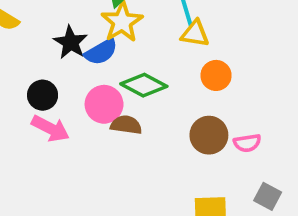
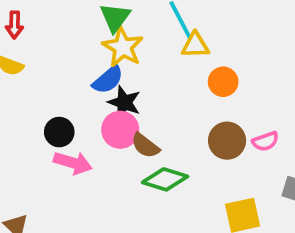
black star: (71, 42) -> (124, 102), moved
green diamond: (144, 85) -> (165, 179), moved
brown semicircle: (126, 125) -> (145, 146), turned -140

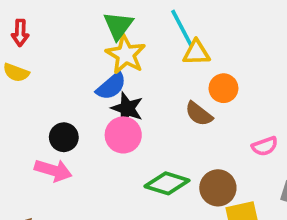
brown circle: (227, 141) -> (218, 188), moved
brown semicircle: (145, 146) -> (199, 114), moved
pink arrow: (73, 163) -> (53, 170), moved

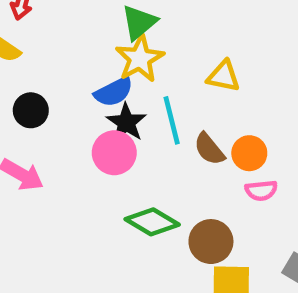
cyan line: (182, 28) -> (172, 120), moved
orange circle: (223, 88) -> (249, 153), moved
black circle: (64, 137) -> (31, 110), moved
pink semicircle: (265, 146) -> (261, 190), moved

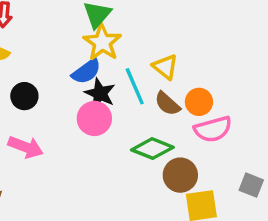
yellow triangle: (223, 76) -> (165, 67), moved, turned 36
pink semicircle: (261, 190) -> (213, 129), size x1.5
green diamond: (152, 222) -> (152, 149), moved

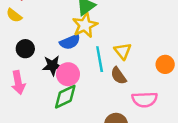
black star: (100, 93) -> (53, 66), moved, turned 30
orange circle: (199, 102) -> (165, 64), moved
pink arrow: (26, 147) -> (18, 83), turned 45
green diamond: (152, 149) -> (65, 97), moved, turned -60

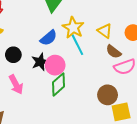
yellow star: (85, 25) -> (73, 28), moved
yellow triangle: (123, 51) -> (105, 31), moved
brown semicircle: (118, 76) -> (114, 52), moved

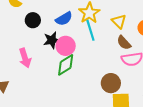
black circle: (13, 55) -> (33, 20), moved

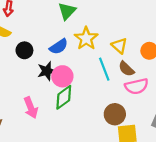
cyan line: (90, 30) -> (104, 69), moved
pink arrow: (25, 58) -> (31, 108), moved

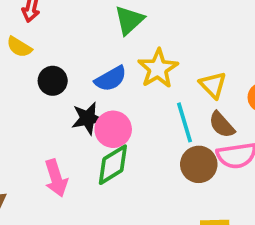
brown circle: (115, 114) -> (199, 164), moved

